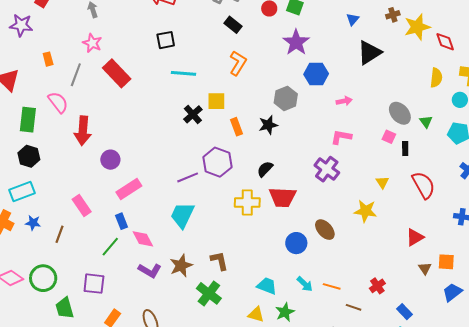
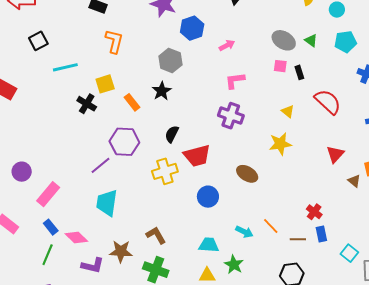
blue circle: (296, 243) -> (208, 197), moved
brown star: (181, 266) -> (121, 251), turned -30
orange line: (332, 286) -> (271, 226), turned 48
blue rectangle: (405, 312) -> (321, 234), moved, turned 49

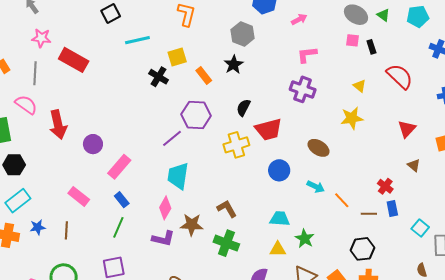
brown triangle: (354, 181) -> (414, 165), moved
cyan arrow: (244, 232) -> (316, 187), moved
pink diamond: (76, 237) -> (165, 208), moved, turned 75

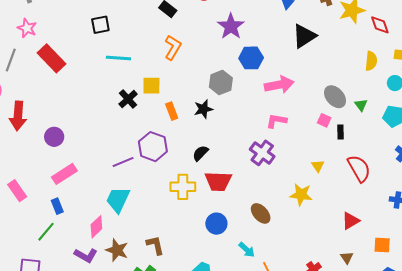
pink arrow: (299, 19) -> (279, 85), size x1.8
purple circle: (93, 144) -> (54, 137), moved

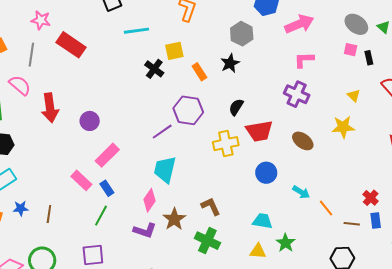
pink rectangle: (17, 191) -> (81, 180), moved
brown ellipse: (261, 213) -> (303, 141), moved
brown star: (117, 250) -> (174, 219), turned 30

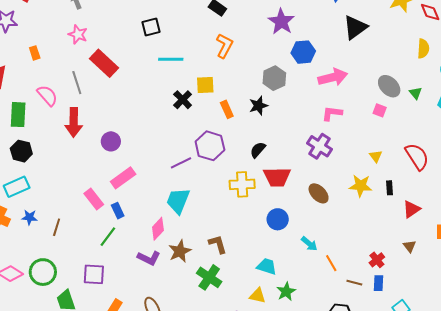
gray line: (31, 55) -> (77, 83), moved, turned -35
black rectangle: (369, 58) -> (390, 188), moved

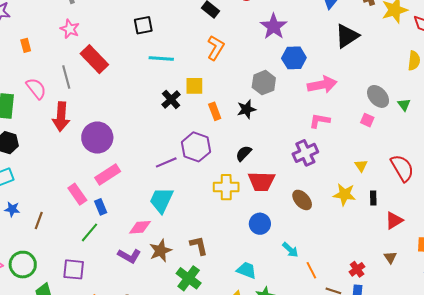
purple circle: (111, 141) -> (97, 138), size x1.6
purple cross: (319, 146) -> (305, 153), turned 30
pink diamond: (158, 229) -> (140, 227), turned 40

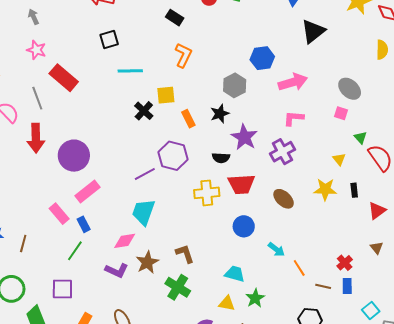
purple star: (274, 26) -> (244, 137), moved
green triangle: (404, 105) -> (361, 137), moved
black semicircle: (244, 153) -> (221, 158), turned -126

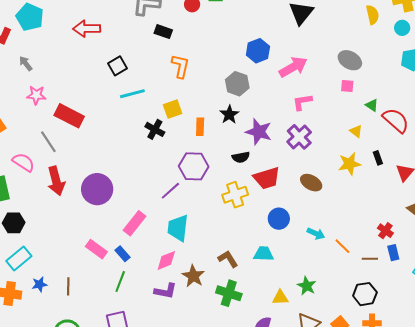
black square: (109, 40) -> (117, 66), moved
orange rectangle: (188, 119) -> (200, 127), turned 42
pink rectangle: (88, 191) -> (134, 223), moved
cyan trapezoid: (235, 274) -> (264, 254), moved

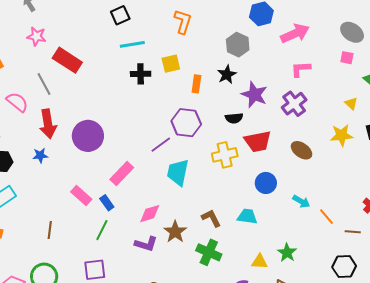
black cross: (155, 129) -> (141, 74), moved, turned -36
cyan trapezoid: (178, 228) -> (178, 172), moved
blue star: (39, 284) -> (40, 155), moved

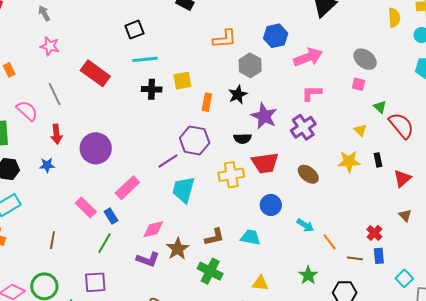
orange L-shape: (183, 22) -> (225, 39), moved, turned 65
red rectangle: (67, 60) -> (95, 73), moved
red arrow: (48, 124) -> (56, 134), size x0.7
brown L-shape: (211, 218) -> (214, 237), turned 100
green star: (287, 253) -> (308, 275), moved

